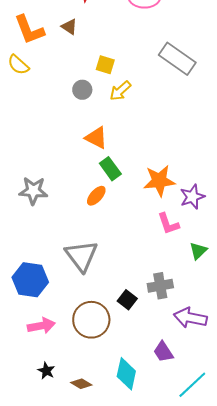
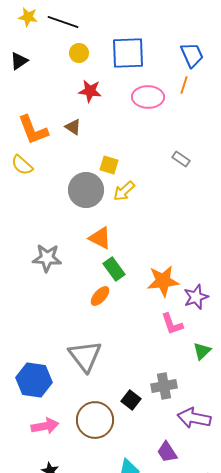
gray rectangle: (177, 59) -> (181, 159), size x0.5
gray circle: (82, 90) -> (86, 190), size x1.8
gray star: (33, 191) -> (47, 258), moved

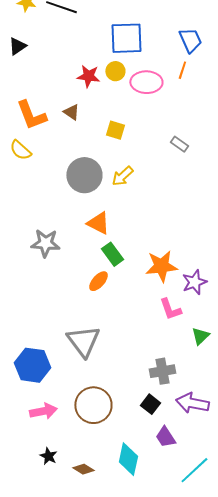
yellow circle: (79, 53) -> (115, 71), moved
yellow square: (109, 165) -> (115, 130), moved
black square: (131, 400) -> (150, 404), moved

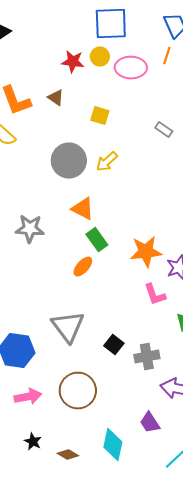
black square: (150, 404) -> (114, 345), moved

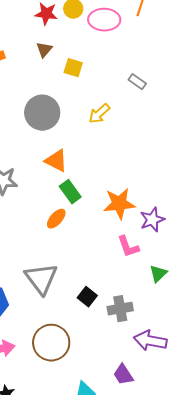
brown triangle: (56, 98) -> (44, 50), moved, turned 36
yellow arrow: (107, 162) -> (99, 114), moved

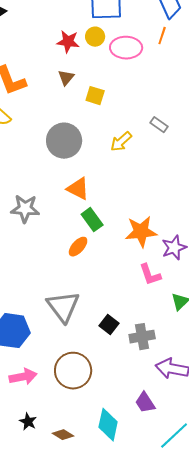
gray rectangle: (137, 82) -> (159, 125), moved

